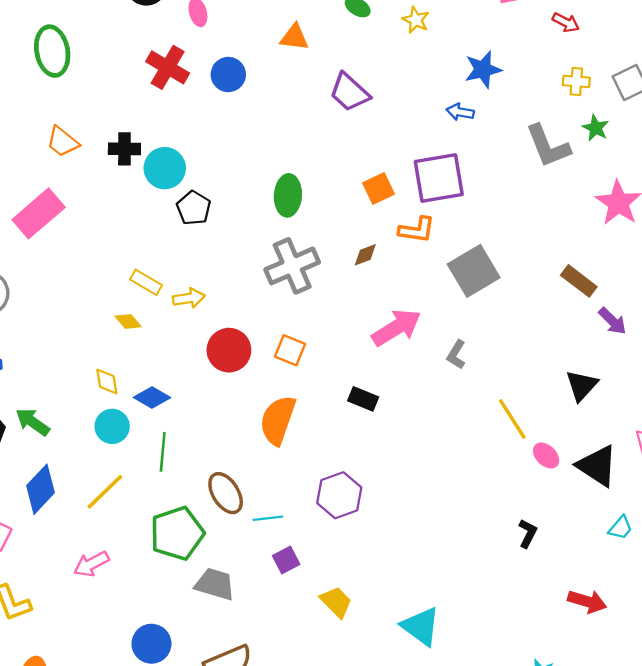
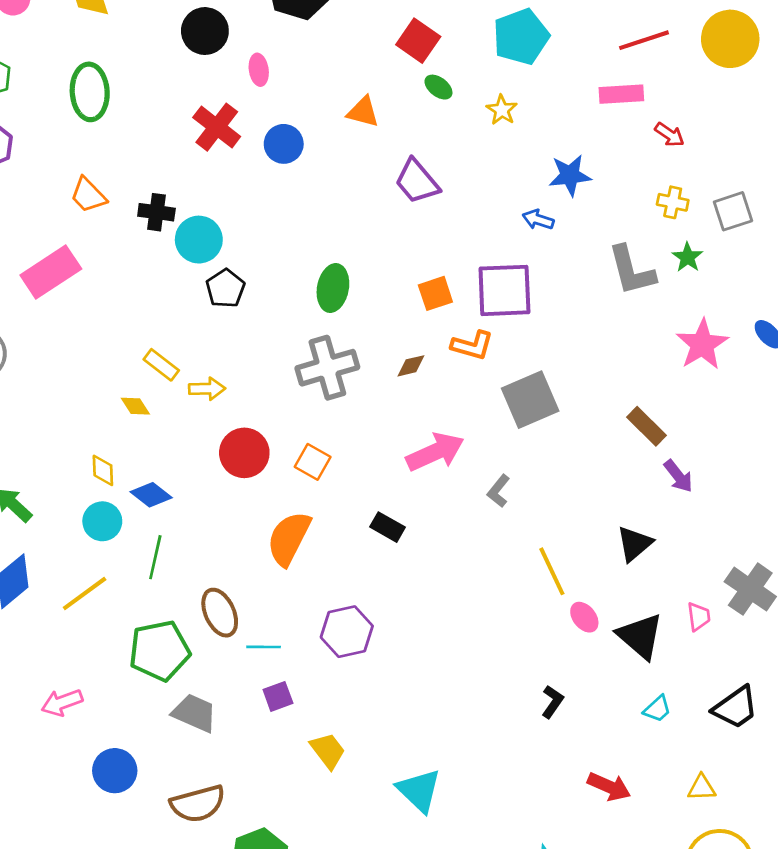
pink arrow: (91, 564) -> (62, 703), moved

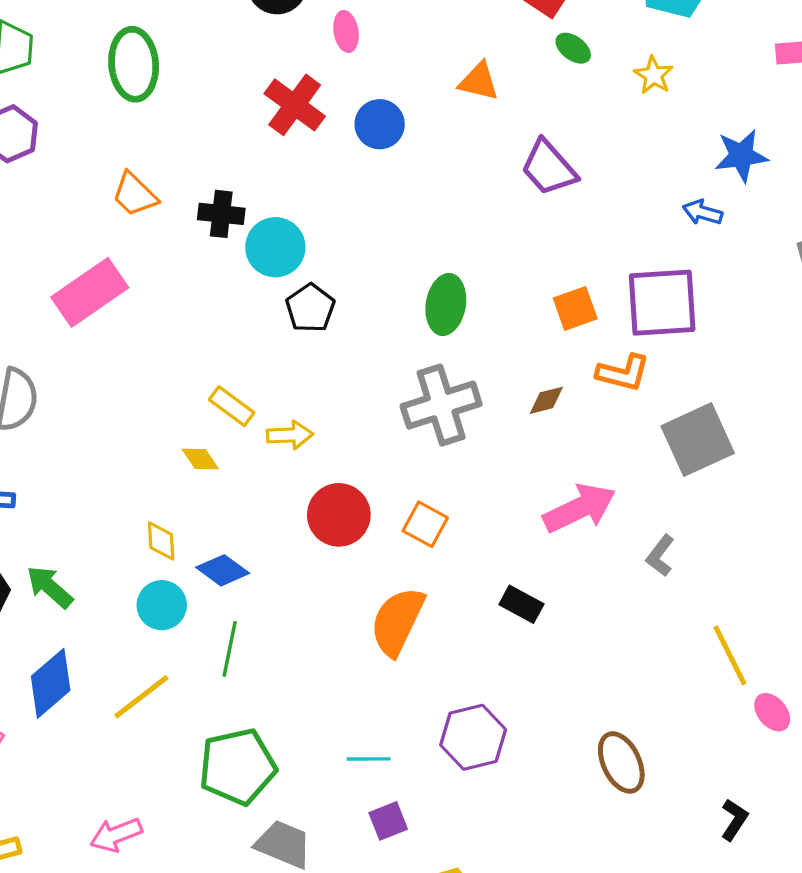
brown ellipse: (220, 613) -> (621, 762), moved

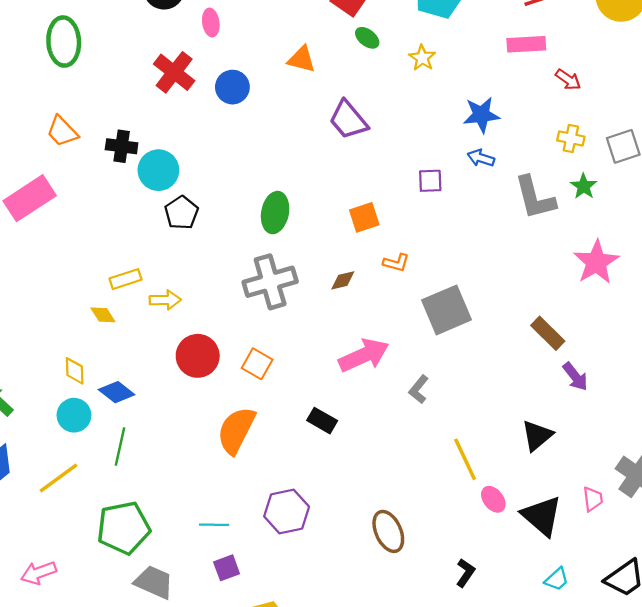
blue arrow: (702, 212) -> (481, 158), moved
purple square: (662, 303) -> (430, 181), moved, size x0.5
orange L-shape: (623, 373) -> (396, 263), size x0.7
yellow rectangle: (232, 406) -> (126, 279), turned -56

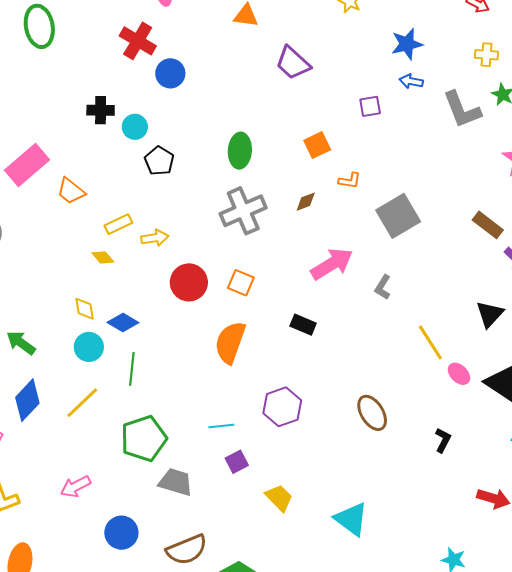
blue circle: (232, 87) -> (170, 73), moved
orange trapezoid: (62, 131) -> (71, 191), moved
cyan circle: (158, 170) -> (135, 127), size x0.7

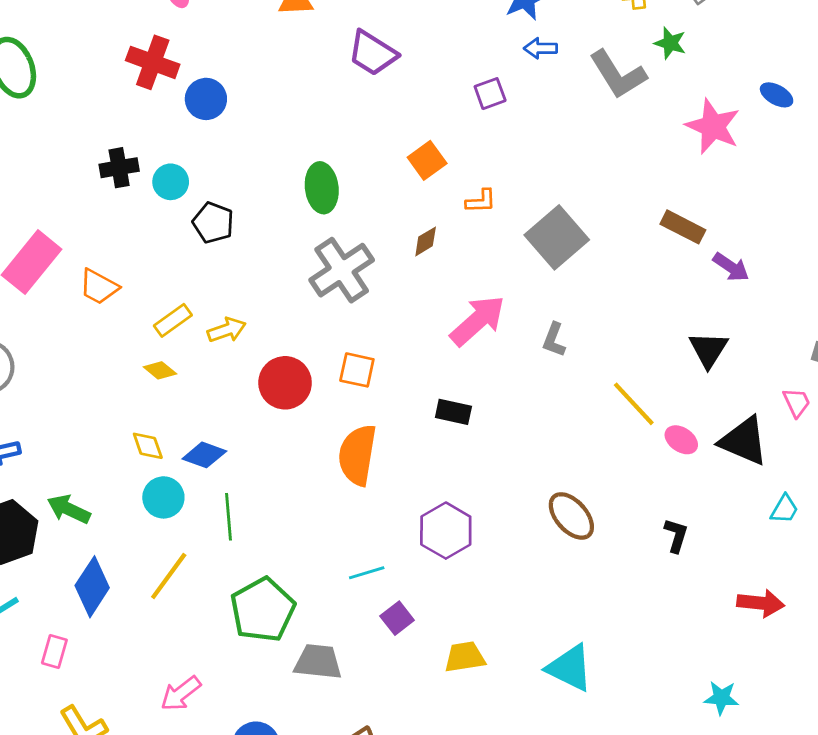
yellow trapezoid: (279, 498) -> (465, 657), turned -44

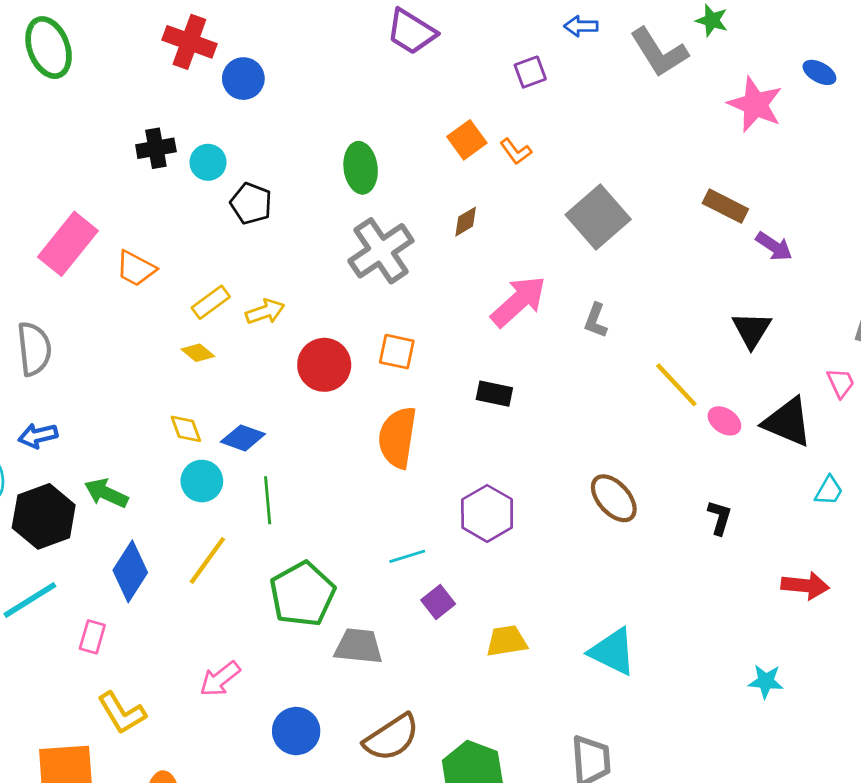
orange L-shape: (481, 201) -> (516, 151), moved, turned 56

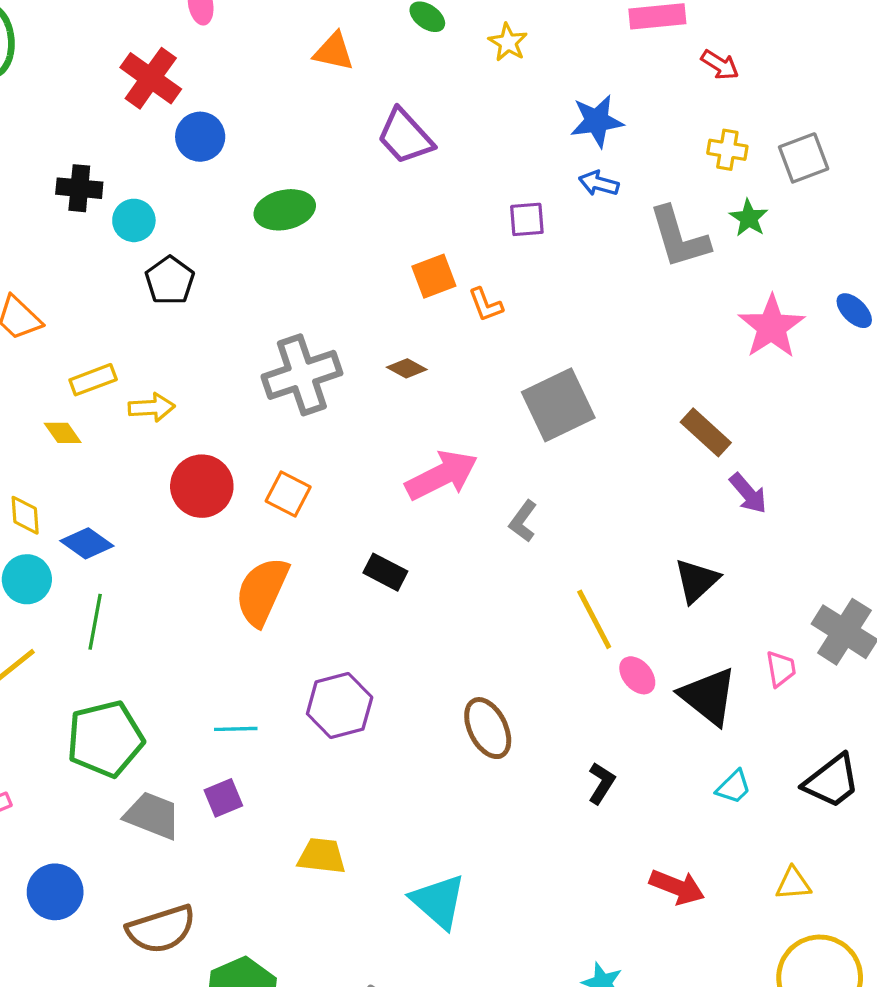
green ellipse: (361, 168) -> (285, 210), moved, turned 69
brown diamond: (466, 222) -> (407, 368), turned 44
purple square: (438, 602) -> (223, 798), moved

